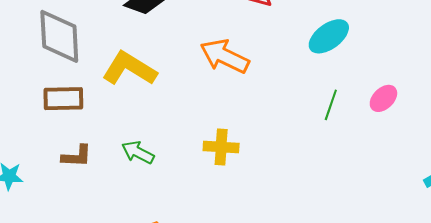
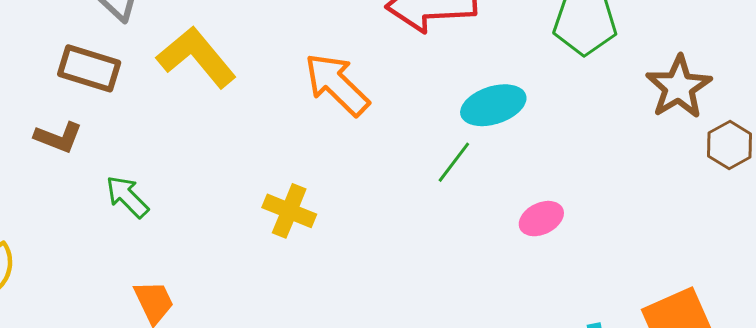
green line: (331, 105) -> (454, 162), moved
green arrow: (138, 152) -> (127, 197), moved
brown L-shape: (77, 156) -> (58, 137), moved

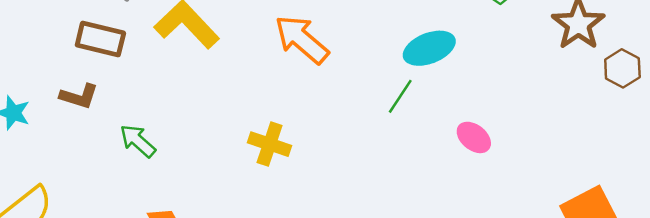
pink ellipse: (541, 219) -> (474, 137), turned 68

